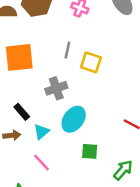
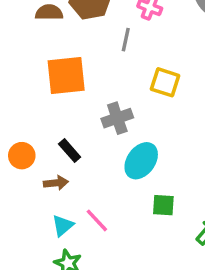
gray line: (67, 50) -> (126, 40), moved
cyan triangle: (41, 132) -> (63, 226), moved

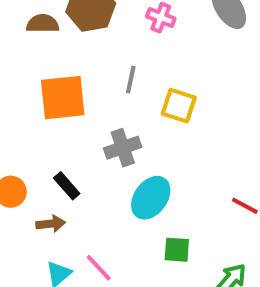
gray line: (126, 40) -> (131, 80), moved

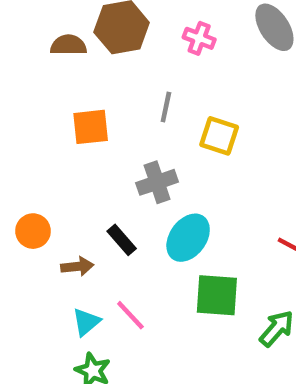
orange square: (63, 98) -> (91, 127), size x0.7
black rectangle: (67, 186) -> (122, 240), moved
green square: (177, 250) -> (217, 295), size x1.5

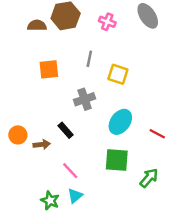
orange circle: (33, 231) -> (18, 135), moved
cyan ellipse: (188, 238) -> (120, 122), moved
cyan triangle: (86, 322) -> (75, 196), moved

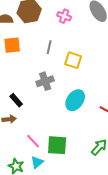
orange square: (49, 69) -> (12, 45), moved
black rectangle: (66, 130) -> (16, 100), moved
green square: (117, 160) -> (57, 145), moved

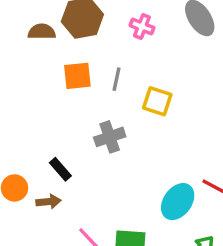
orange square: (12, 45) -> (77, 76), moved
cyan ellipse: (75, 100) -> (178, 202), moved

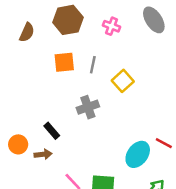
brown semicircle: (42, 32) -> (27, 32), moved, turned 114
yellow square: (157, 101) -> (123, 81), turned 30

